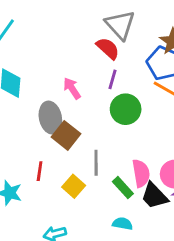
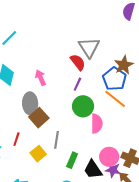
pink arrow: (72, 88) -> (41, 78), moved
pink semicircle: (141, 173) -> (97, 124), moved
green rectangle: (123, 188) -> (72, 160), turned 56

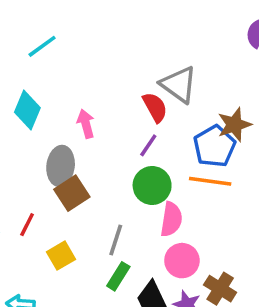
gray triangle: (89, 47) -> (179, 84), turned -30
orange line: (115, 99) -> (210, 181), turned -40
gray line: (56, 140) -> (116, 240), moved
pink circle: (109, 157) -> (182, 261), moved

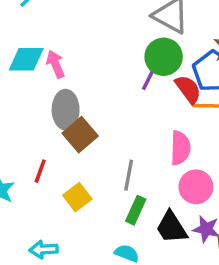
red semicircle: (155, 107) -> (188, 89), moved
cyan diamond: (27, 110) -> (26, 59), turned 75
pink arrow: (86, 124) -> (55, 64), moved
green circle: (152, 186) -> (164, 57), moved

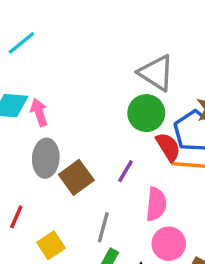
purple line: (149, 79) -> (126, 171), moved
brown square: (80, 135) -> (76, 177), moved

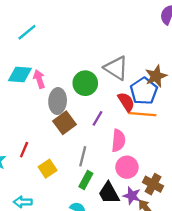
gray triangle: (156, 73) -> (116, 68), moved
green circle: (146, 113) -> (85, 83), moved
gray ellipse: (46, 158) -> (58, 101), moved

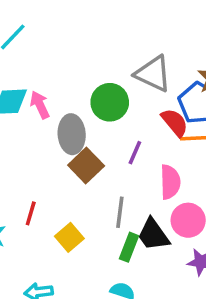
black trapezoid: (109, 193) -> (153, 235), moved

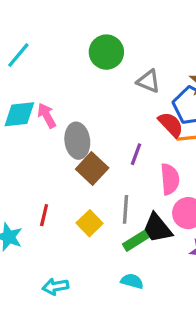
gray triangle: (153, 74) -> (149, 81), size x0.7
green circle: (110, 102) -> (106, 52), moved
yellow square: (69, 237) -> (90, 223), moved
green rectangle: (129, 247) -> (136, 241), turned 40

